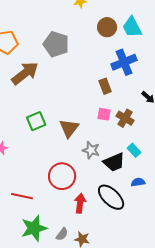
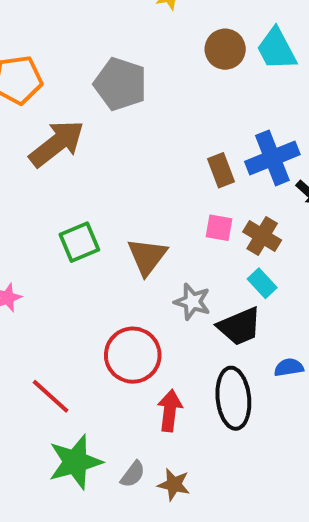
blue cross: (124, 62) -> (272, 158), moved
cyan rectangle: (134, 150) -> (262, 283), moved
red line: (22, 196) -> (51, 396), turned 30
black ellipse: (111, 197) -> (233, 398), turned 40

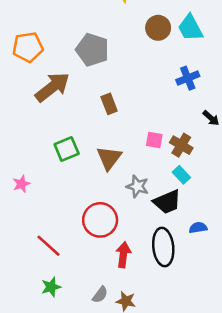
blue cross: (272, 158) -> (188, 78), moved, size x0.7
brown rectangle: (221, 170) -> (109, 104), moved
green star: (75, 462) -> (51, 287), moved, size x0.6

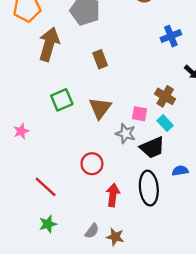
brown arrow: (52, 87) -> (49, 44), turned -36
pink square: (154, 140) -> (140, 114), moved
red circle: (100, 220) -> (92, 164), size x0.7

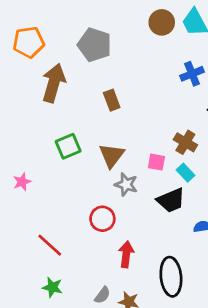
gray star: (126, 134) -> (126, 184), moved
black ellipse: (149, 188) -> (171, 277), moved
green star: (48, 224) -> (52, 287), turned 30

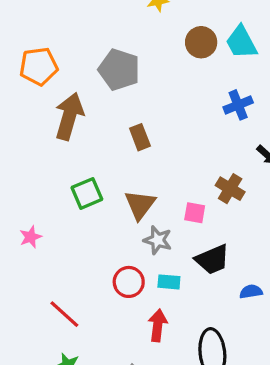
cyan rectangle: (185, 173) -> (169, 282), moved, turned -42

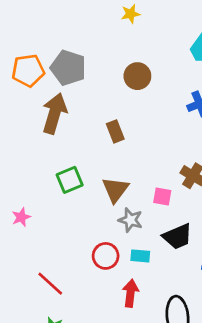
brown circle: (201, 42) -> (137, 76), moved
gray pentagon: (119, 70) -> (68, 68), moved

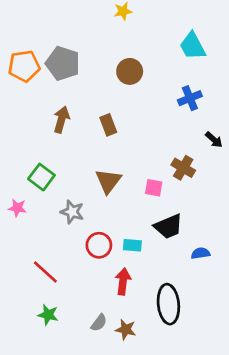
brown arrow: (54, 113) -> (61, 120), moved, size x0.7
green square: (70, 180) -> (41, 177), moved, turned -30
pink star: (21, 217) -> (17, 208), turned 30
gray star: (130, 220) -> (72, 212), moved

